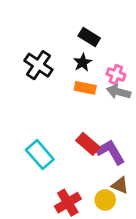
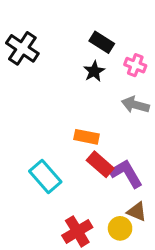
black cross: (38, 65) -> (22, 48), moved
pink cross: (116, 74) -> (135, 65), moved
orange rectangle: (85, 88) -> (86, 137), moved

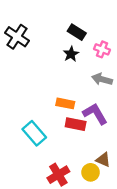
red rectangle: (100, 164) -> (76, 124), turned -30
purple L-shape: (126, 173) -> (95, 114), moved

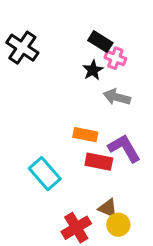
pink cross: (102, 49) -> (115, 58), moved
gray arrow: (102, 79) -> (117, 97), moved
brown triangle: (103, 160) -> (108, 208), moved

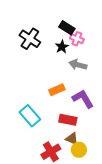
black cross: (22, 48) -> (30, 39), moved
orange rectangle: (85, 135) -> (57, 90), turned -35
red rectangle: (99, 162) -> (68, 120), moved

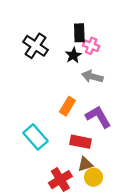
black rectangle: (67, 28) -> (79, 33), turned 56
orange rectangle: (57, 90) -> (67, 106), turned -35
brown triangle: (72, 139) -> (85, 164), turned -40

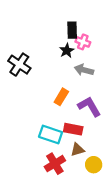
black cross: (36, 46) -> (19, 65), moved
cyan rectangle: (36, 137) -> (51, 135), moved, turned -30
yellow circle: (93, 177) -> (94, 165), moved

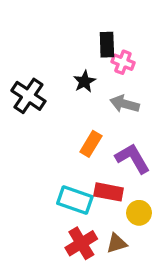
black star: (67, 51) -> (85, 81), moved
brown triangle: (77, 150) -> (117, 243), moved
yellow circle: (94, 165) -> (139, 213), moved

